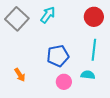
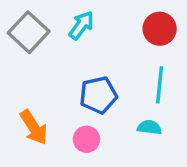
orange arrow: (20, 75) -> (34, 127), size x1.5
pink circle: (64, 82) -> (86, 139), moved

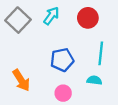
red circle: (160, 29) -> (88, 18), moved
pink circle: (86, 139) -> (63, 93), moved

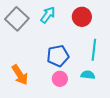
pink circle: (63, 93) -> (60, 79), moved

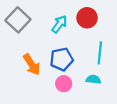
cyan arrow: (48, 15) -> (59, 24), moved
orange arrow: (20, 75) -> (32, 65), moved

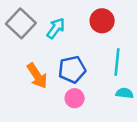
cyan arrow: (59, 24) -> (56, 28), moved
cyan semicircle: (93, 79) -> (125, 93), moved

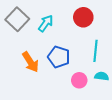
blue pentagon: (72, 69) -> (59, 57), turned 30
pink circle: (75, 98) -> (79, 80), moved

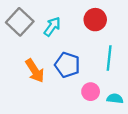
cyan semicircle: (102, 76) -> (115, 99), moved

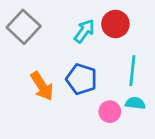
cyan arrow: (52, 27) -> (84, 31), moved
cyan semicircle: (115, 99) -> (135, 103), moved

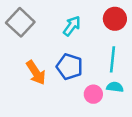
red circle: (115, 24) -> (115, 19), moved

